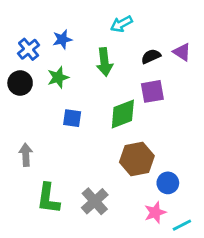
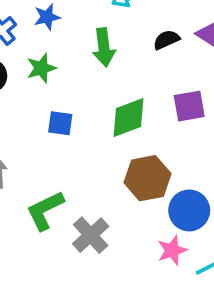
purple square: (152, 91) -> (189, 106), moved
blue circle: (168, 183) -> (189, 210), size x1.4
green L-shape: (48, 198) -> (45, 210), moved, turned 56

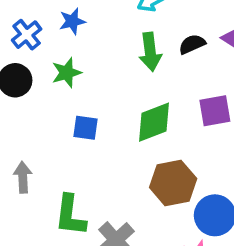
green arrow: (104, 47) -> (150, 52), moved
green L-shape: (45, 210) -> (70, 215), turned -57

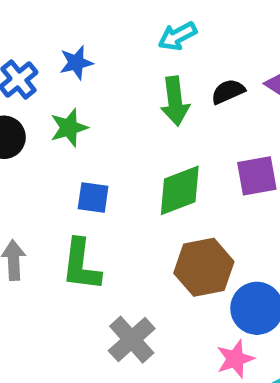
green L-shape: (70, 215) -> (81, 265), moved

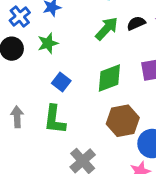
green arrow: (175, 101) -> (107, 29), turned -130
blue square: (93, 197) -> (61, 82), turned 30

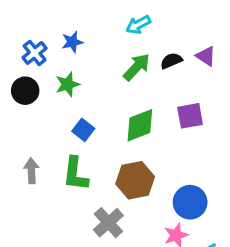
brown hexagon: (123, 121) -> (135, 180), moved

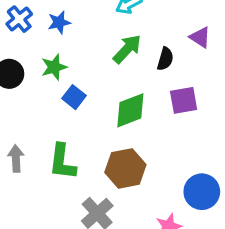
blue cross: (35, 53) -> (19, 19), moved
black semicircle: (171, 61) -> (165, 59), moved, turned 130
blue square: (83, 130) -> (74, 97), moved
blue circle: (190, 202) -> (202, 192), moved

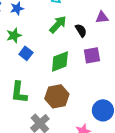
purple triangle: (200, 37) -> (102, 17), turned -40
black semicircle: (165, 59) -> (81, 30), turned -48

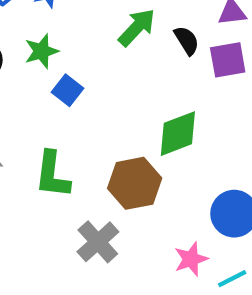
purple square: (92, 55) -> (228, 60), moved
green diamond: (60, 61) -> (178, 134), moved

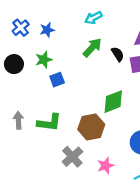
blue square: (67, 90) -> (57, 80), turned 32
green L-shape: (52, 175) -> (49, 123), turned -90
pink star: (191, 259) -> (106, 166), moved

